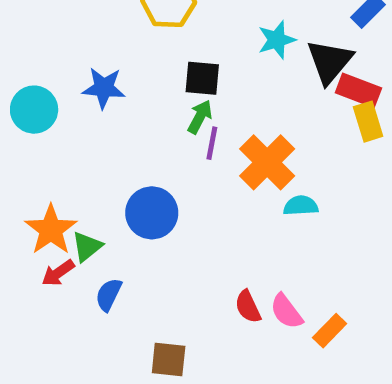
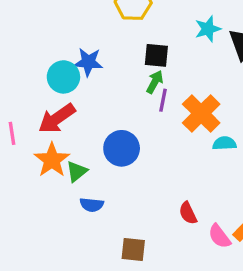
cyan circle: (34, 110) -> (63, 77), moved
red arrow: (58, 273) -> (57, 118), moved, size x1.6
blue semicircle: (109, 295) -> (92, 205), turned -110
pink semicircle: (286, 311) -> (219, 236), moved

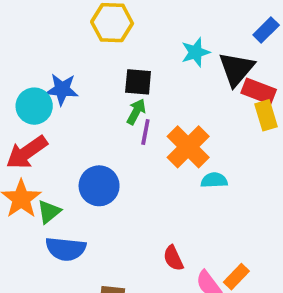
blue semicircle: (92, 205) -> (66, 249), size x1.5

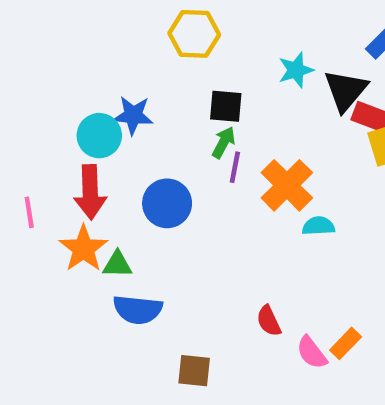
red arrow: (27, 152) -> (90, 192), turned -57
blue circle: (99, 186) -> (167, 203), moved
green triangle: (49, 212) -> (117, 264), turned 40

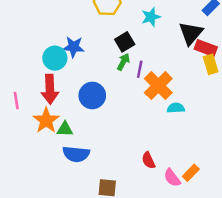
cyan star: (296, 70) -> (151, 17), moved
black square: (226, 106) -> (125, 42), turned -36
purple line: (235, 167) -> (140, 69), moved

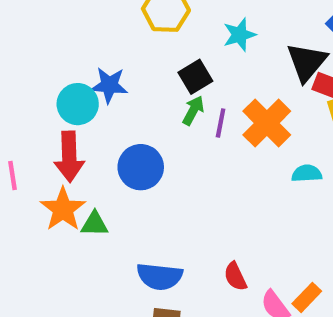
orange cross: (158, 86) -> (267, 123), moved
cyan semicircle: (176, 108) -> (307, 173), moved
blue semicircle: (76, 154) -> (160, 276), moved

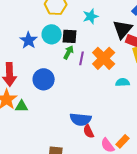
black square: (195, 77) -> (70, 36), turned 35
blue star: (109, 85) -> (29, 40), turned 30
cyan circle: (78, 104) -> (52, 34), moved
blue semicircle: (160, 276) -> (81, 119), moved

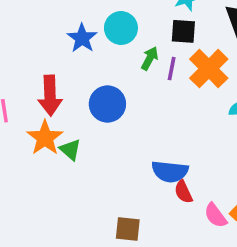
black square: (70, 36) -> (183, 31), moved
green triangle: (22, 106) -> (70, 150), turned 40

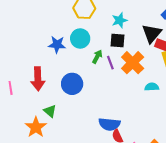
blue star: (82, 38) -> (57, 45), turned -30
purple line: (172, 69) -> (110, 63), turned -32
orange star: (45, 138) -> (36, 127), moved

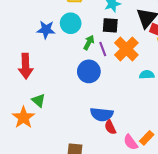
blue circle: (72, 84) -> (89, 71), moved

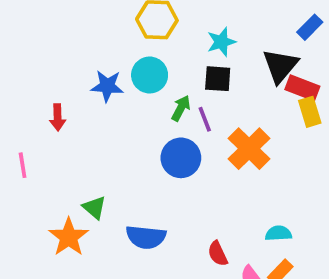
orange cross: (126, 49) -> (249, 149), moved
red arrow: (26, 66) -> (58, 117), moved, size x0.6
cyan semicircle: (147, 75) -> (278, 233), moved
blue semicircle: (102, 114) -> (146, 237), moved

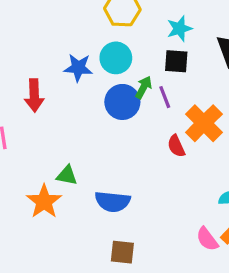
red arrow: (58, 117) -> (34, 95), size x1.4
blue circle: (181, 158) -> (122, 102), moved
green triangle: (94, 208) -> (67, 175), turned -30
red semicircle: (218, 254) -> (176, 146), moved

